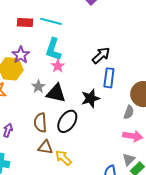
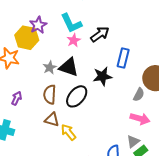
cyan L-shape: (53, 49) -> (71, 23), turned -50
black arrow: (101, 55) -> (100, 34), moved
gray star: (38, 87) -> (50, 67), moved

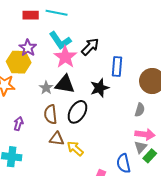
pink star: (74, 40) -> (65, 57), size x1.6
gray semicircle: (139, 95) -> (140, 110), moved
pink arrow: (140, 119) -> (145, 134), moved

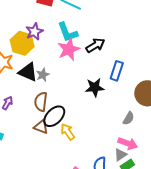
black triangle: (65, 84) -> (28, 72), moved
black ellipse: (77, 112) -> (54, 116), moved
yellow arrow: (75, 148) -> (68, 132), moved

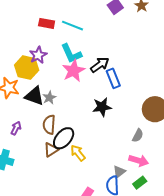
blue rectangle: (117, 71) -> (113, 78), moved, turned -36
brown triangle: (41, 127) -> (51, 150), turned -49
gray triangle: (120, 155) -> (119, 172), moved

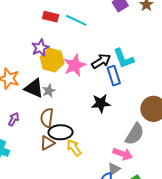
cyan L-shape: (71, 54) -> (124, 58), moved
yellow hexagon: (27, 68) -> (52, 60), moved
gray semicircle: (138, 135) -> (135, 134), size x1.6
black ellipse: (64, 138) -> (61, 132), turned 45
pink arrow: (139, 161) -> (123, 154), moved

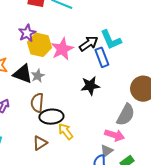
brown triangle: (47, 143) -> (40, 143), moved

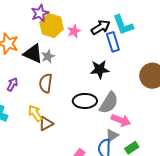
pink star: (62, 49) -> (74, 31), size x0.6
gray semicircle: (126, 115) -> (109, 103), moved
black ellipse: (51, 117) -> (85, 101), moved
yellow arrow: (66, 131) -> (35, 113), moved

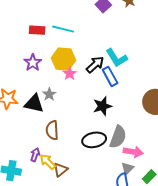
yellow hexagon: (51, 26) -> (64, 59), moved
gray star: (48, 56) -> (49, 94), moved
purple arrow: (12, 84) -> (35, 155), moved

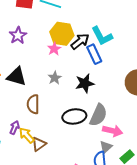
yellow hexagon: (64, 59) -> (62, 34), moved
gray star: (49, 94) -> (55, 78), moved

